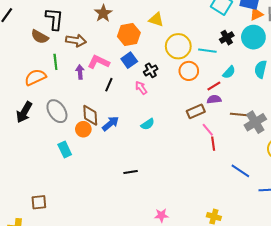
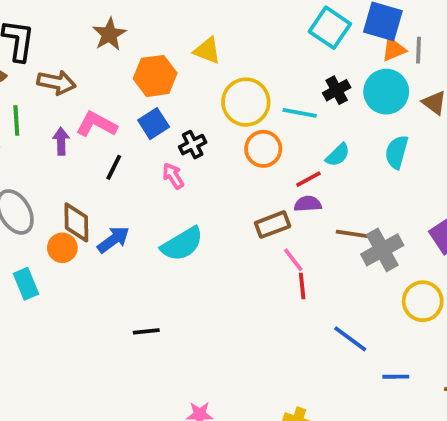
cyan semicircle: (148, 124) -> (182, 244), size x1.6

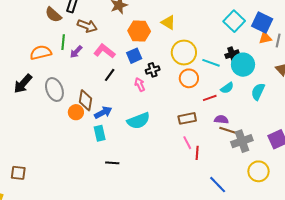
cyan circle: (386, 92) -> (243, 65), moved
purple arrow: (61, 141) -> (76, 52), moved, turned -144
purple semicircle: (308, 204) -> (221, 119), moved
pink line: (293, 260) -> (187, 143), moved
cyan rectangle: (26, 284) -> (100, 133), moved

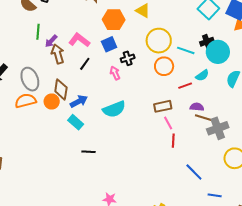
brown arrow: (87, 26) -> (58, 54), moved, turned -126
orange semicircle: (41, 53) -> (26, 101), moved
cyan rectangle: (100, 133) -> (76, 122), turned -35
pink line: (187, 143) -> (168, 123), moved

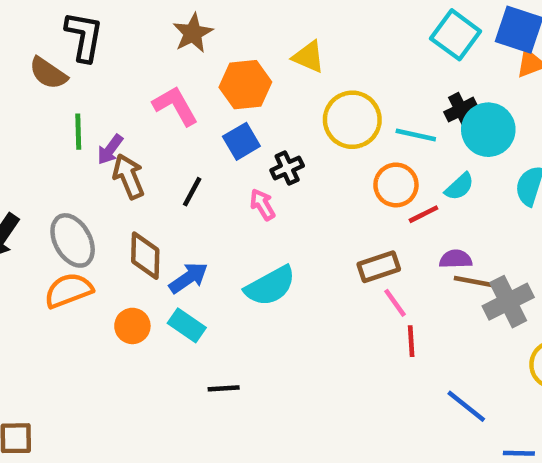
pink L-shape: (79, 40) -> (175, 106), moved, turned 30
orange circle: (164, 66) -> (396, 185), moved
orange circle: (52, 102) -> (132, 326), moved

